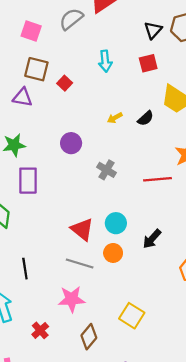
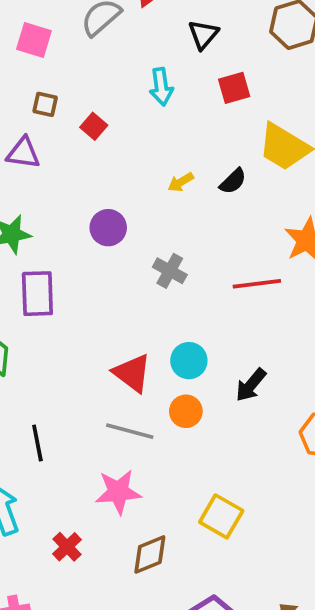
black triangle: (153, 30) -> (203, 35), moved
brown square: (36, 69) -> (45, 104), size x0.6
brown diamond: (89, 337) -> (150, 554), turned 30

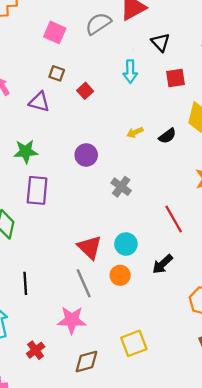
black triangle: (203, 35) -> (161, 42), turned -30
red line: (257, 284) -> (174, 219), moved, turned 60
gray line: (130, 431) -> (84, 283), turned 44
yellow square: (221, 516) -> (134, 343), turned 32

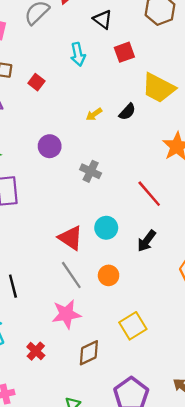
orange circle: (120, 275) -> (109, 275), moved

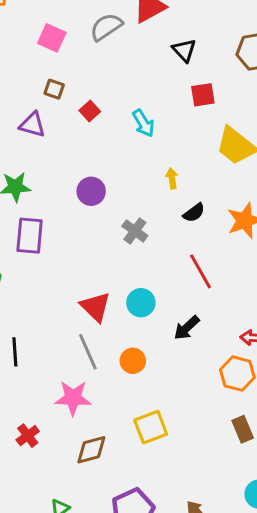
cyan arrow: (78, 54) -> (143, 123), moved, turned -30
black semicircle: (127, 112) -> (194, 213), moved
yellow arrow: (94, 114) -> (172, 178), moved, turned 105

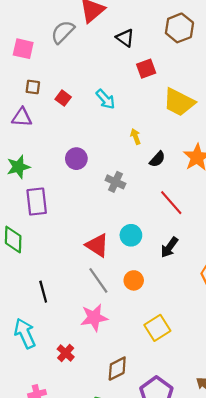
brown diamond: (91, 450) -> (117, 369), moved

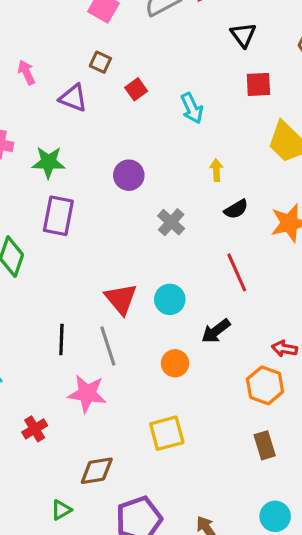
orange circle: (134, 280) -> (175, 363), moved
black line: (43, 292) -> (61, 339), moved

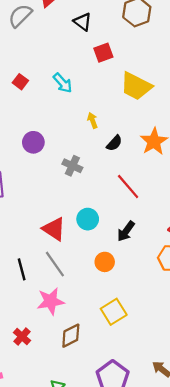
brown diamond: (97, 471) -> (71, 336), moved

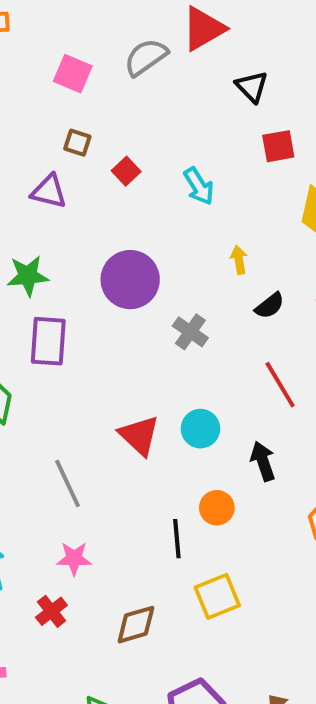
purple circle: (33, 142) -> (130, 280), size x1.5
black arrow: (126, 231) -> (263, 461), turned 115
gray line: (55, 264) -> (67, 483), moved
black line: (22, 269) -> (177, 539), moved
pink star: (51, 301) -> (74, 558), moved, size x0.7

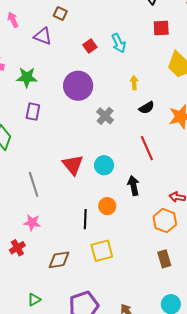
red square: (126, 171) -> (90, 46), moved
purple rectangle: (48, 341) -> (33, 112), size x0.7

